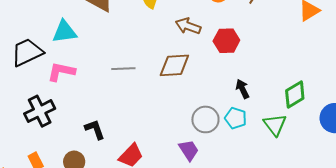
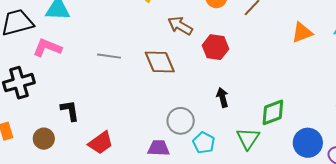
brown diamond: (174, 65) -> (160, 62), turned 60
cyan pentagon: (236, 118) -> (204, 143), moved
purple trapezoid: (189, 150) -> (158, 148), turned -65

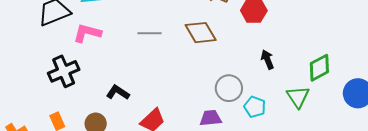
black L-shape: (70, 111) -> (118, 92), turned -40

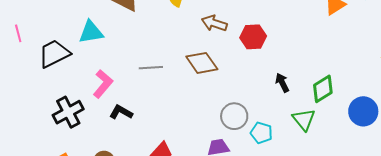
pink L-shape: (87, 33) -> (103, 84), moved, turned 120
black arrow: (267, 59) -> (282, 83), moved
black L-shape: (118, 92) -> (121, 112), moved

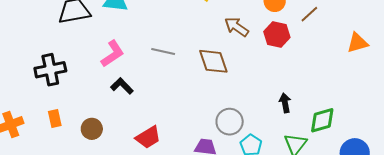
red hexagon: (253, 37) -> (277, 34), moved
black cross: (68, 112) -> (50, 70), moved

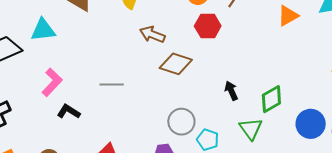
brown arrow: (236, 27) -> (152, 34), moved
gray line: (163, 52) -> (112, 84), moved
brown diamond: (213, 61) -> (176, 64), moved, turned -40

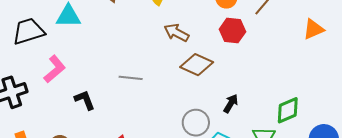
pink L-shape: (52, 82) -> (55, 69), moved
black arrow: (231, 91) -> (231, 103), moved, turned 48
black L-shape: (69, 112) -> (85, 100), turned 30

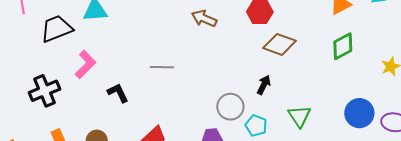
brown diamond: (197, 65) -> (279, 44), moved
green diamond: (288, 110) -> (343, 46), moved

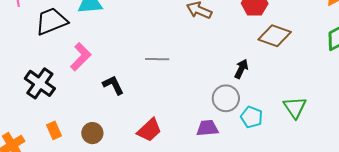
black arrow: (264, 85) -> (241, 69), moved
black cross: (45, 91) -> (40, 83), turned -32

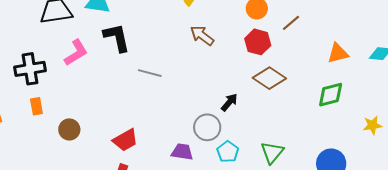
black cross: (40, 83) -> (30, 69), turned 32
black L-shape: (113, 85) -> (117, 38), moved, size x1.4
orange rectangle: (54, 130) -> (36, 106), moved

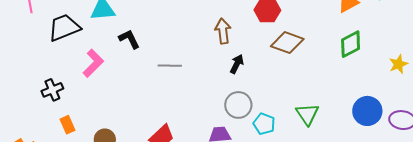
brown arrow: (202, 35) -> (223, 31), moved, turned 60
black L-shape: (117, 38) -> (129, 39), size x0.7
black cross: (30, 69) -> (52, 90), size x0.7
black arrow: (229, 102) -> (237, 64), moved

